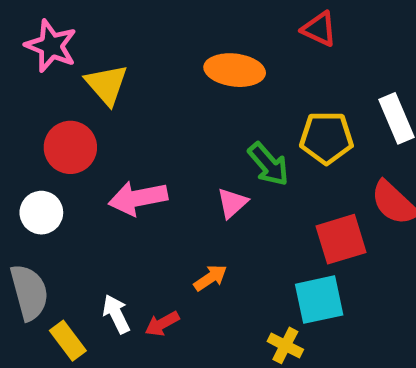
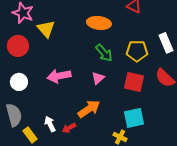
red circle: (70, 147) -> (18, 46), moved
green arrow: (268, 164) -> (104, 53), moved
red square: (341, 239) -> (134, 82), moved, turned 30
orange arrow: (210, 278) -> (89, 109), size x1.6

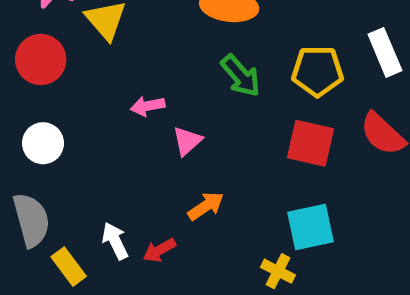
pink arrow: (59, 76) -> (148, 106), moved, size x0.6
pink triangle: (98, 78) -> (187, 141), moved
orange arrow: (89, 109) -> (206, 206), size x0.7

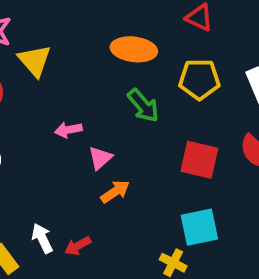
yellow pentagon: (317, 71) -> (199, 79), moved
orange arrow: (206, 206) -> (115, 192), moved

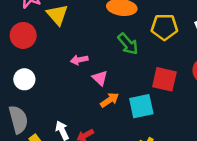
pink triangle: (100, 158) -> (100, 78), turned -35
cyan square: (199, 227) -> (141, 106), moved

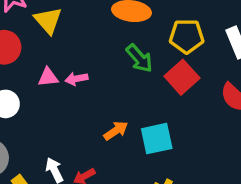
pink triangle: (100, 78) -> (48, 77), moved, turned -49
red square: (164, 79) -> (182, 77), moved, turned 35

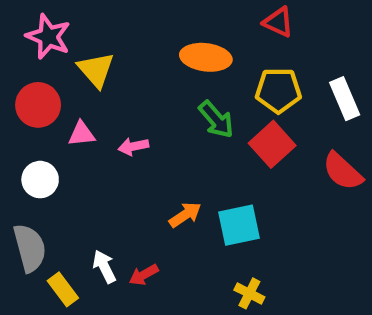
pink triangle: (48, 77) -> (82, 134), moved

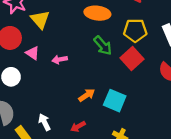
pink triangle: (82, 134) -> (33, 53), turned 40
cyan square: (239, 225) -> (115, 101), turned 35
red arrow: (144, 275) -> (78, 127), moved

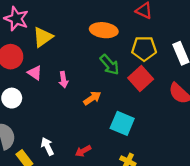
yellow triangle: (40, 20) -> (43, 37), turned 36
pink arrow: (60, 60) -> (63, 80), turned -88
orange arrow: (87, 95) -> (92, 98), moved

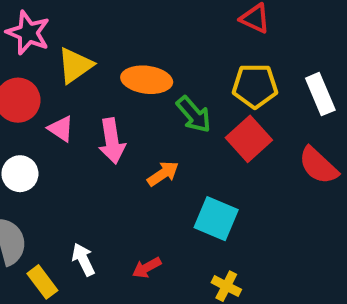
orange ellipse: (104, 30) -> (147, 80), moved
pink arrow: (63, 80) -> (112, 141), size x1.5

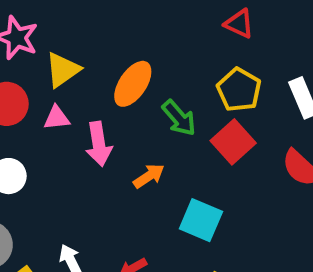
orange ellipse: (147, 80) -> (133, 84), turned -63
yellow pentagon: (255, 86) -> (239, 90), turned 30
pink triangle: (61, 129) -> (57, 118), moved, turned -40

